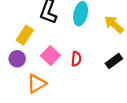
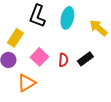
black rectangle: (114, 61) -> (85, 59), moved

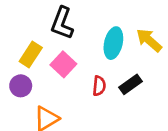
cyan ellipse: (67, 18) -> (113, 43), moved
pink square: (39, 57) -> (63, 64), moved

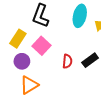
cyan ellipse: (113, 43) -> (80, 16), moved
purple circle: (21, 86) -> (22, 61), moved

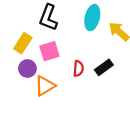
pink square: (42, 46) -> (49, 51), turned 30
orange triangle: (29, 85) -> (45, 86), moved

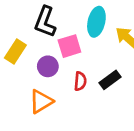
pink square: (49, 51) -> (69, 46), moved
purple circle: (27, 69) -> (48, 66), moved

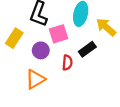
black rectangle: (110, 80) -> (87, 49), moved

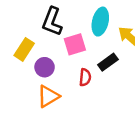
purple circle: (41, 50) -> (45, 67), moved

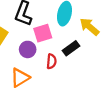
purple circle: (45, 67) -> (28, 49), moved

